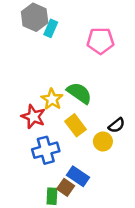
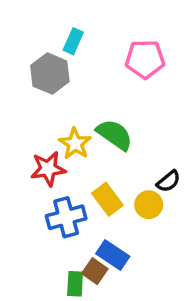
gray hexagon: (35, 17) -> (50, 74), moved
red star: (33, 117) -> (48, 169), turned -30
yellow rectangle: (76, 125) -> (107, 199), moved

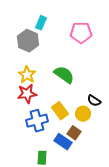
yellow star: (75, 144) -> (27, 75), moved
black semicircle: (168, 181) -> (94, 101), turned 72
brown square: (95, 271) -> (74, 133), moved

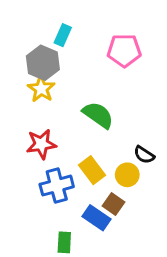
yellow star: (27, 75) -> (41, 89), moved

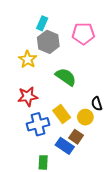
gray hexagon: (43, 63) -> (48, 42), moved
black semicircle: (144, 155) -> (97, 104), turned 40

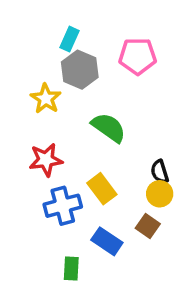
yellow circle: (85, 117) -> (160, 194), moved
brown square: (76, 137) -> (148, 226), moved

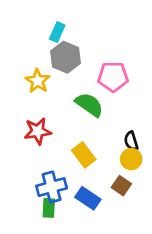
pink pentagon: (138, 56) -> (113, 77), moved
blue cross: (63, 206) -> (52, 187), moved
green rectangle: (71, 269) -> (49, 208), moved

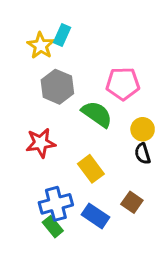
gray hexagon: (66, 57) -> (57, 87), moved
yellow star: (38, 81) -> (41, 46), moved
yellow circle: (131, 159) -> (143, 129), moved
green rectangle: (49, 208) -> (53, 227), turned -42

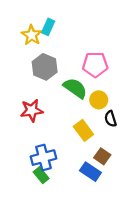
yellow circle: (143, 129) -> (99, 100), moved
yellow rectangle: (91, 169) -> (83, 130), moved
blue rectangle: (95, 216) -> (90, 172), moved

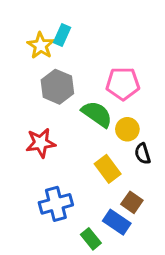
green rectangle: (41, 175) -> (91, 239), moved

